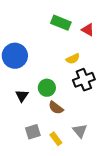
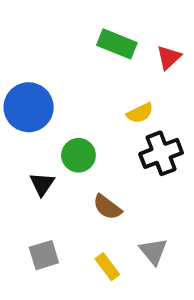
red triangle: (88, 30) -> (169, 57), turned 48
green circle: (47, 88) -> (78, 155), moved
gray square: (33, 132) -> (44, 255), moved

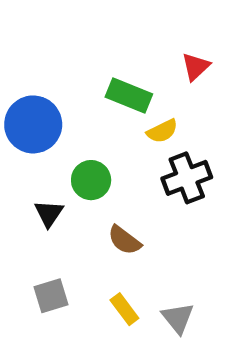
green rectangle: (117, 44) -> (129, 96), moved
gray triangle: (153, 251) -> (178, 318), moved

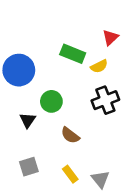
yellow semicircle: (162, 131) -> (99, 66), moved

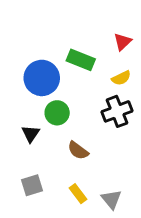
yellow semicircle: (99, 66) -> (121, 78), moved
blue circle: (19, 70) -> (42, 78), moved

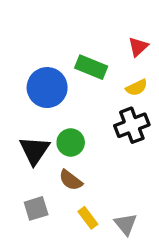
green circle: (57, 113) -> (71, 142), moved
black triangle: (31, 134) -> (35, 150), size x1.5
brown semicircle: (78, 150) -> (71, 180), moved

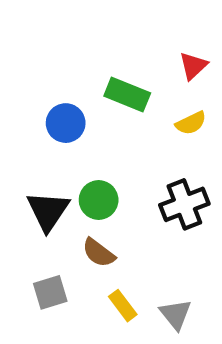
blue circle: (47, 88) -> (66, 123), size x0.7
black cross: (132, 125) -> (184, 204), moved

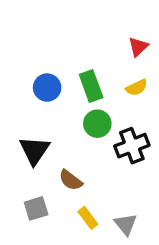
green rectangle: (127, 94) -> (91, 86), moved, turned 48
green circle: (99, 200) -> (97, 124), moved

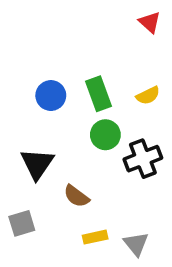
red triangle: (138, 47) -> (150, 22), moved, turned -35
gray square: (36, 208) -> (22, 223), moved
yellow rectangle: (88, 218) -> (95, 237), turned -65

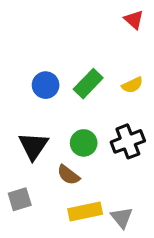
green rectangle: (99, 94) -> (88, 84), turned 64
green circle: (105, 135) -> (84, 143), moved
yellow rectangle: (95, 237) -> (85, 211), size x1.5

